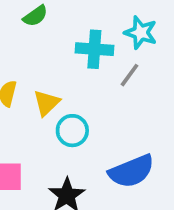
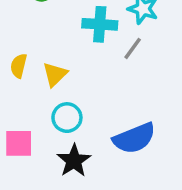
cyan circle: (72, 131) -> (67, 118), moved

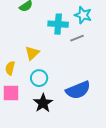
gray line: (133, 48) -> (77, 38), turned 32
yellow semicircle: (19, 66) -> (10, 68), moved

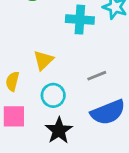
gray line: (77, 38) -> (97, 76), moved

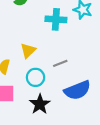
gray line: (97, 76) -> (60, 63), moved

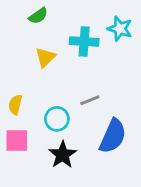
yellow triangle: (28, 51) -> (45, 57), moved
blue semicircle: (77, 90) -> (113, 136), turned -44

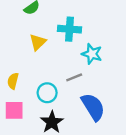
cyan star: (120, 29) -> (92, 54), moved
blue semicircle: (113, 136) -> (93, 107), turned -56

